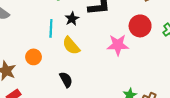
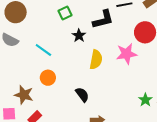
cyan line: (51, 28) -> (43, 50), moved, turned -48
yellow semicircle: (71, 46) -> (96, 60), moved, turned -120

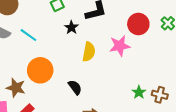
cyan line: (43, 50) -> (28, 35), moved
orange circle: (48, 78) -> (40, 70), size x1.6

